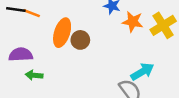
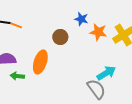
orange ellipse: (62, 33) -> (40, 62), moved
brown circle: (80, 40) -> (60, 37), moved

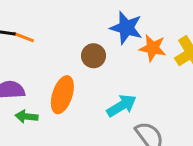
blue star: (81, 19) -> (126, 28), size x1.5
cyan arrow: (106, 73) -> (122, 106), moved

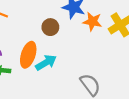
cyan arrow: (122, 106) -> (46, 63), moved

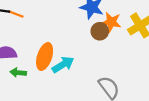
brown circle: (50, 27) -> (100, 31), moved

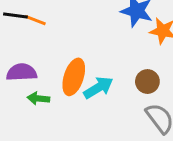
brown circle: (100, 31) -> (147, 82), moved

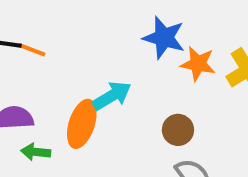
cyan arrow: (98, 88) -> (112, 96), moved

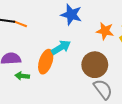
blue star: (164, 38) -> (71, 15), moved
brown circle: (178, 130) -> (95, 65), size x1.6

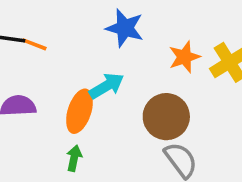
orange star: (105, 31) -> (184, 57), turned -30
green arrow: (22, 76) -> (74, 158), moved, turned 96

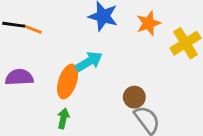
orange star: (184, 57) -> (149, 23), moved
brown circle: (166, 117) -> (134, 97), moved, size x0.6

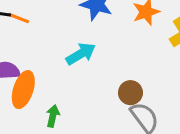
orange ellipse: (68, 82) -> (23, 90), moved

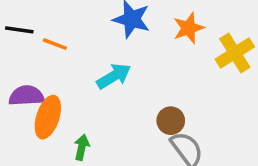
orange line: (19, 18) -> (55, 44), moved

